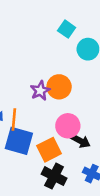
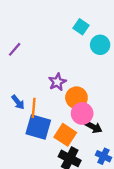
orange circle: (59, 87) -> (76, 98), moved
orange square: (49, 150) -> (65, 135), turned -30

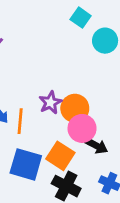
purple star: (57, 82) -> (50, 102), moved
blue square: (38, 127) -> (26, 164), moved

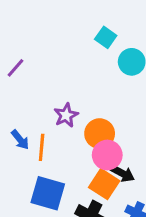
purple star: (50, 102) -> (66, 115), moved
orange square: (60, 156) -> (104, 184), moved

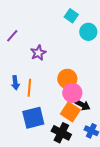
purple star: (66, 115) -> (38, 53), moved
blue arrow: (20, 140) -> (15, 83), turned 32
blue square: (48, 193) -> (33, 118), turned -30

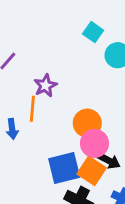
orange line: (29, 88) -> (32, 109), moved
blue square: (33, 118) -> (64, 168), moved

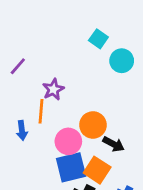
pink circle: (94, 143) -> (68, 141), moved
black arrow: (109, 161) -> (113, 144), moved

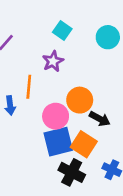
cyan square: (98, 39) -> (62, 30), moved
purple star: (53, 89) -> (53, 61), moved

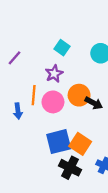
orange circle: (80, 100) -> (79, 95), moved
pink circle: (56, 116) -> (53, 102), moved
black arrow: (100, 119) -> (94, 103), moved

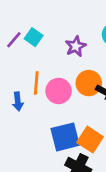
cyan square: (62, 48) -> (34, 37), moved
purple star: (54, 74) -> (76, 46), moved

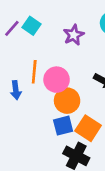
orange circle: (89, 83) -> (67, 101), moved
blue square: (65, 137) -> (63, 126), size x0.7

